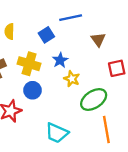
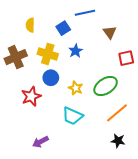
yellow star: (72, 79) -> (76, 88), moved
orange line: (106, 129) -> (117, 113), turned 60

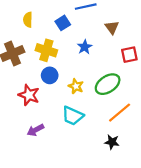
blue star: (76, 51) -> (85, 47), moved
red star: (31, 96) -> (29, 95), turned -30
black star: (118, 141) -> (112, 142), moved
purple arrow: (40, 142) -> (35, 130), moved

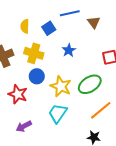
yellow semicircle: (28, 20) -> (25, 26), moved
brown triangle: (112, 27) -> (94, 22), moved
yellow star: (76, 86) -> (61, 86), size x1.5
cyan trapezoid: (73, 116) -> (58, 113), turned 100

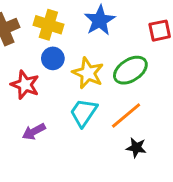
blue star: (69, 50) -> (100, 20), size x1.5
orange line: (101, 110) -> (126, 115), moved

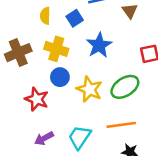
cyan trapezoid: (84, 113) -> (80, 137), moved
orange line: (126, 115) -> (121, 125), turned 32

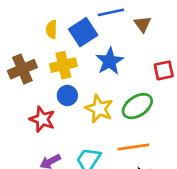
blue square: (75, 18) -> (83, 32), size x1.5
yellow cross: (56, 49) -> (63, 65), turned -30

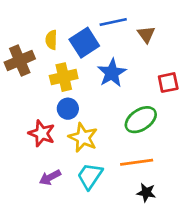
brown cross: (22, 69) -> (20, 61), moved
yellow star: (99, 109) -> (83, 138), moved

